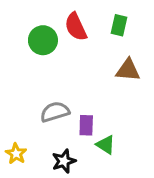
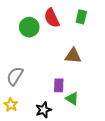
brown triangle: (128, 70) -> (73, 56), moved
gray semicircle: (55, 112) -> (15, 76), moved, turned -42

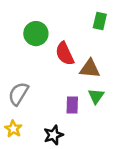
red semicircle: (52, 18) -> (65, 54), moved
green triangle: (72, 99) -> (96, 96), moved, turned 32

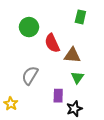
gray semicircle: (18, 94) -> (30, 75), moved
purple rectangle: (72, 105) -> (58, 96), moved
black star: (53, 135) -> (74, 109), moved

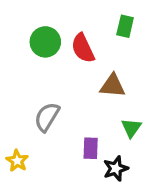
red semicircle: (52, 43) -> (83, 48), moved
green triangle: (77, 77) -> (131, 128), moved

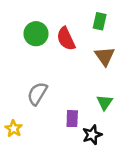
brown triangle: (113, 86) -> (105, 56), moved, turned 50

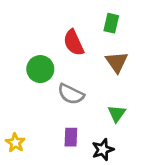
green circle: (36, 34) -> (40, 69), moved
gray semicircle: (37, 94) -> (71, 94), moved, turned -95
purple rectangle: (72, 119) -> (71, 137), moved

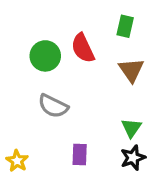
green circle: (40, 69) -> (45, 56), moved
gray semicircle: (71, 94) -> (53, 106), moved
black star: (103, 150) -> (133, 158), moved

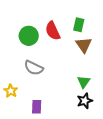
green rectangle: (125, 26) -> (79, 25), moved
purple rectangle: (80, 155) -> (37, 107), moved
yellow star: (17, 161) -> (11, 91), moved

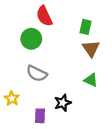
red semicircle: (53, 31) -> (44, 16), moved
green triangle: (84, 82) -> (91, 80), moved, turned -40
black star: (85, 101) -> (63, 103), moved

